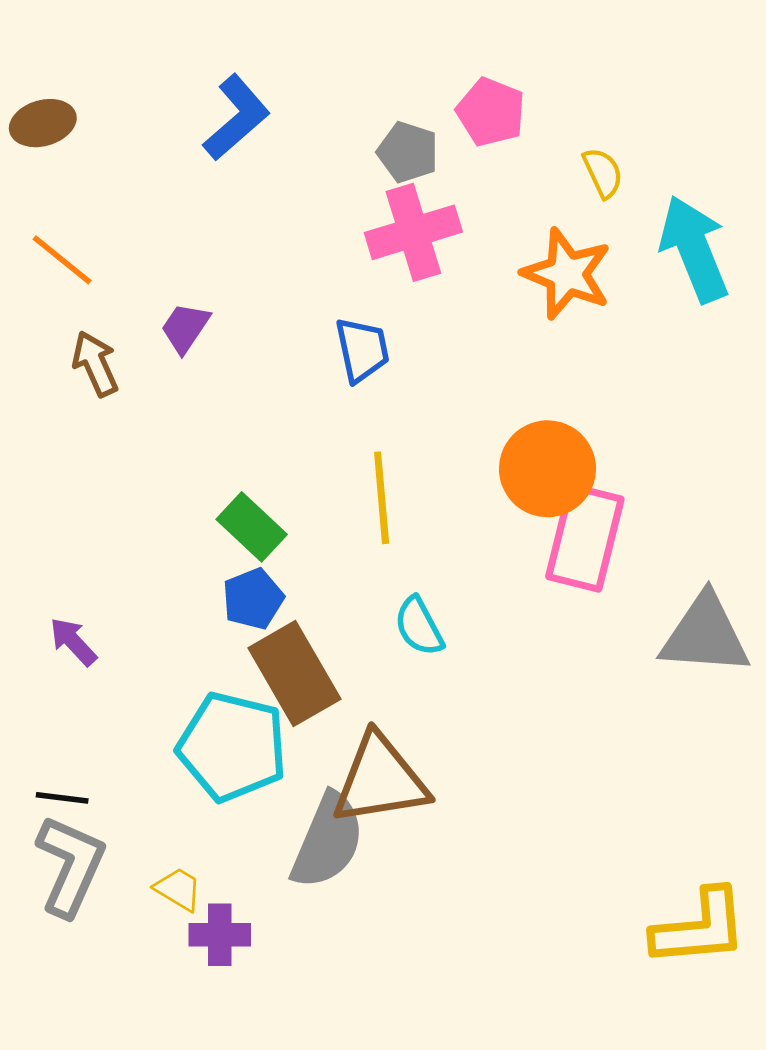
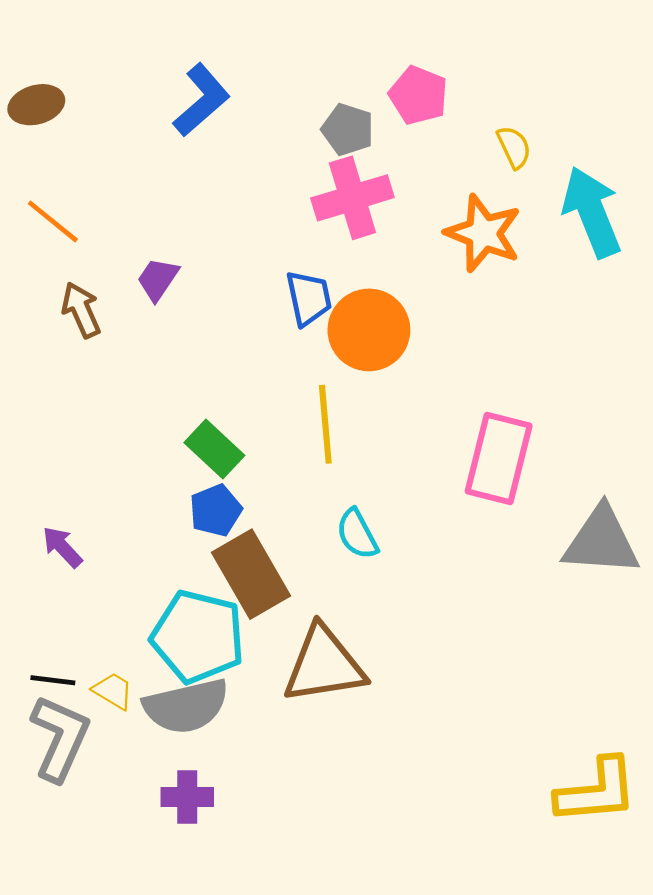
orange circle: (547, 469) -> (369, 330), moved
gray semicircle: (328, 841) -> (186, 706), moved, turned 54
yellow trapezoid: (178, 889) -> (113, 691), moved

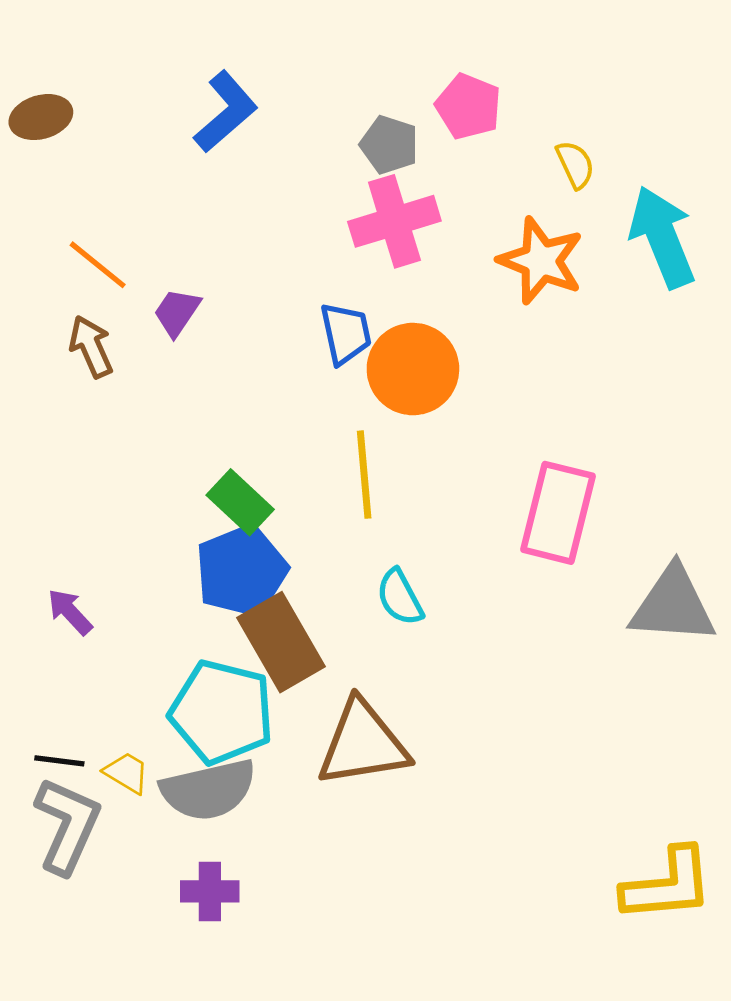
orange line: (53, 221) -> (98, 265), moved
blue pentagon: (216, 510) -> (241, 571), size x1.6

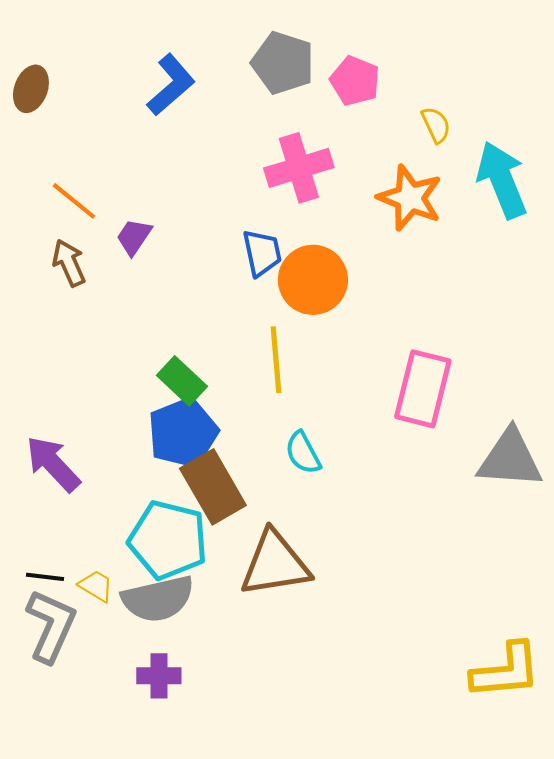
brown ellipse: (41, 117) -> (31, 89), turned -54
gray pentagon: (389, 145) -> (283, 63), moved, size x1.4
purple arrow: (70, 612) -> (53, 464), size x1.6

